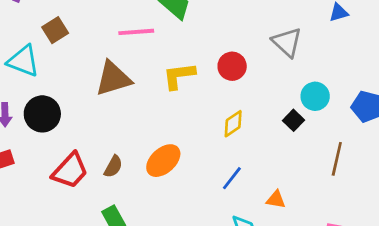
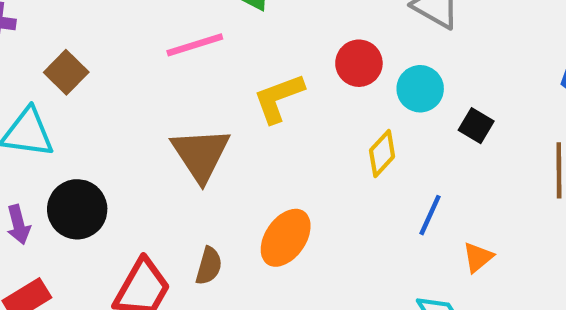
brown triangle: (113, 79) -> (201, 154), moved, turned -33
cyan circle: (315, 96) -> (420, 89), moved
blue line: (232, 178) -> (430, 215), moved
orange triangle: (276, 200) -> (478, 257), turned -36

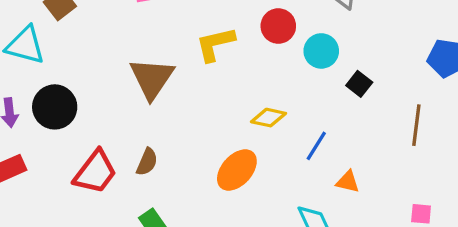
yellow diamond: (382, 154) -> (268, 118), moved, turned 52
orange ellipse: (286, 238) -> (237, 170), moved
orange triangle: (478, 257) -> (348, 182), turned 45

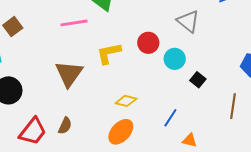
yellow diamond: (268, 118) -> (126, 101), moved

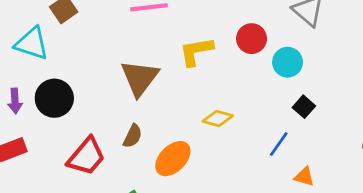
black square: (198, 80) -> (304, 107), moved
brown semicircle: (65, 126) -> (133, 136), moved
orange ellipse: (121, 132) -> (173, 159), moved

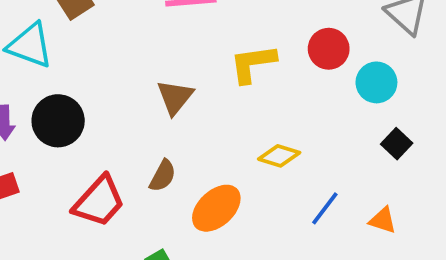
brown triangle: (140, 78) -> (175, 97), size x0.7
blue line: (279, 144) -> (325, 208), moved
orange triangle: (304, 177) -> (383, 220), moved

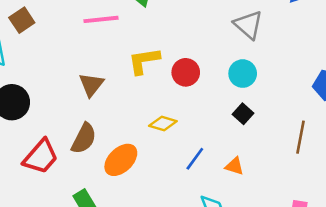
red circle: (329, 49) -> (186, 72), moved
cyan circle: (376, 82) -> (243, 74), moved
brown semicircle: (163, 176) -> (84, 138), size x1.4

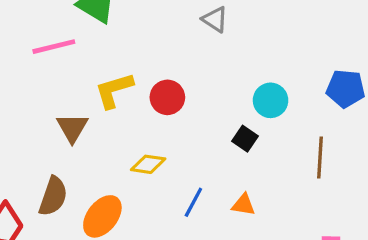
gray triangle: (248, 25) -> (215, 19), moved, size x0.7
cyan circle: (243, 74) -> (271, 100), moved
brown triangle: (91, 85) -> (72, 128), moved

